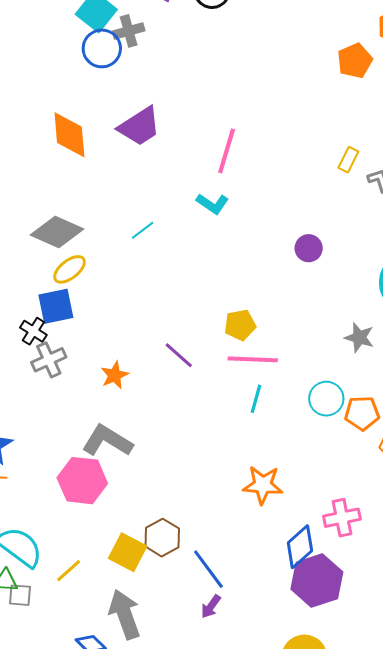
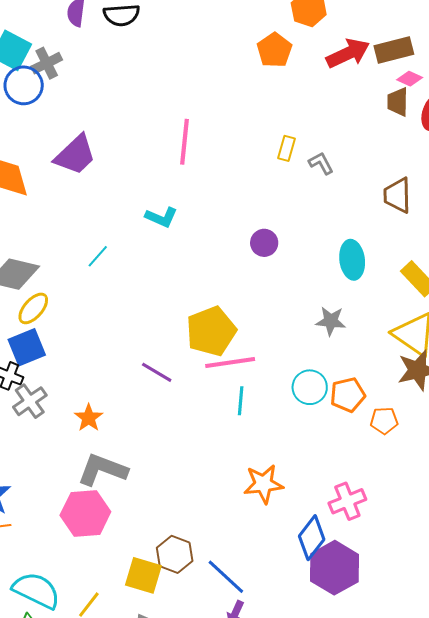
pink line: (227, 151) -> (185, 142), moved
yellow pentagon: (240, 325) -> (211, 331), size x1.6
orange star: (115, 375) -> (89, 418), moved

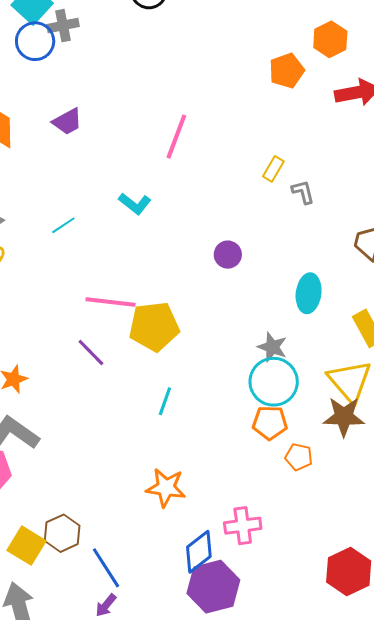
purple trapezoid: (75, 155) -> (67, 122), size x0.7
pink line: (230, 362) -> (110, 302), moved
cyan circle: (310, 387) -> (274, 382), moved, size x1.4

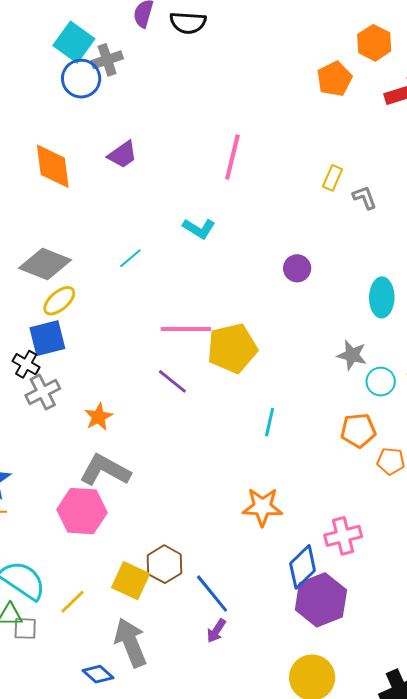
cyan circle: (274, 382) -> (381, 382), moved, size x0.6
cyan line: (165, 401) -> (270, 422), moved

